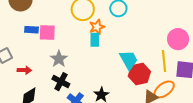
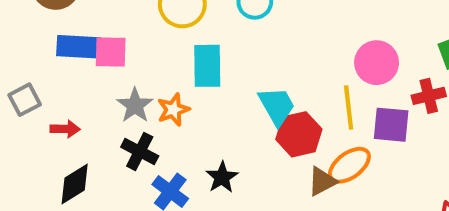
orange star: (97, 27) -> (173, 110), moved
blue rectangle: (31, 30) -> (79, 47), size x1.5
cyan rectangle: (95, 40) -> (207, 66), size x1.5

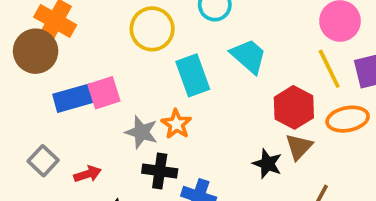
cyan trapezoid: (277, 106) -> (249, 56), moved
orange ellipse: (349, 165) -> (348, 119), turned 45
black star: (222, 177) -> (267, 164), moved
brown triangle: (322, 181) -> (299, 147), moved

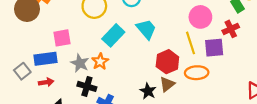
cyan rectangle: (193, 75) -> (113, 35), turned 55
blue rectangle: (74, 98) -> (45, 59), moved

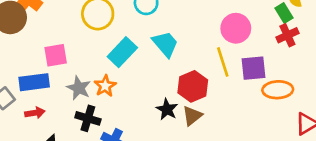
red cross: (231, 29) -> (287, 35), moved
orange ellipse: (197, 73) -> (278, 90), moved
black star: (148, 91) -> (167, 109), moved

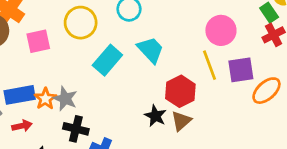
pink square: (56, 55) -> (38, 41), moved
orange star: (105, 86) -> (45, 99), moved
orange ellipse: (278, 90) -> (266, 91), turned -36

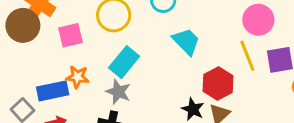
cyan rectangle: (107, 60) -> (124, 62), moved
orange star: (45, 99) -> (77, 77), moved, turned -30
gray star: (65, 99) -> (118, 92), moved

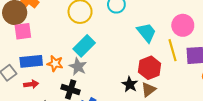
pink square: (70, 35) -> (23, 31), moved
cyan trapezoid: (186, 41) -> (146, 33), moved
orange star: (77, 77) -> (55, 64), moved

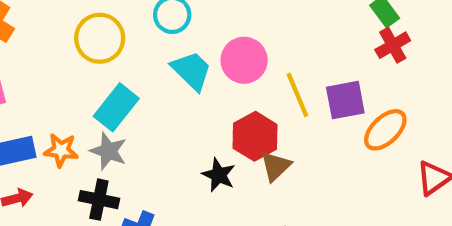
pink circle: (183, 25) -> (244, 60), moved
cyan trapezoid: (146, 33) -> (192, 71), moved
brown triangle: (148, 90) -> (276, 166), moved

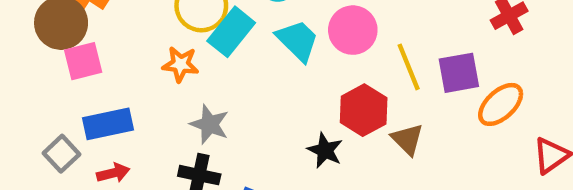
cyan rectangle: (116, 107) -> (231, 32), moved
orange star: (61, 150) -> (181, 64), moved
brown triangle: (276, 166) -> (407, 139), moved, turned -32

